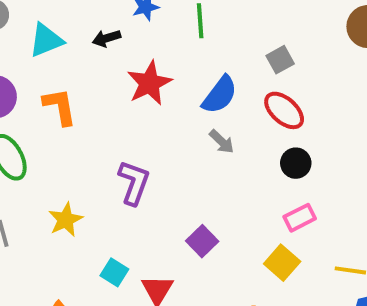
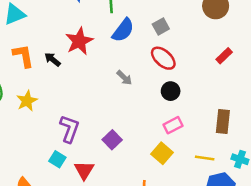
black arrow: (107, 38) -> (52, 59), moved, turned 56
blue semicircle: (220, 95) -> (123, 30), moved
purple L-shape: (134, 183) -> (70, 129), moved
yellow star: (66, 220) -> (27, 101), moved

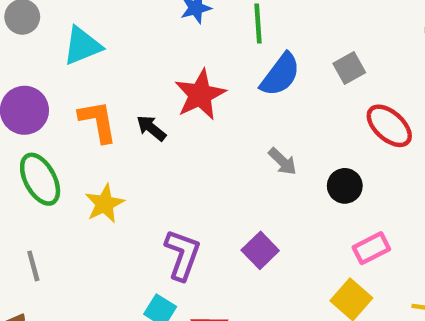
red ellipse: (163, 58) -> (389, 126), moved
black circle: (171, 91) -> (345, 186), moved
purple square: (112, 140) -> (260, 250), moved

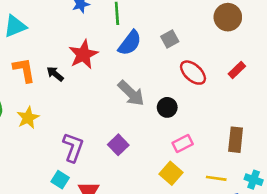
gray arrow: (282, 161) -> (131, 93), size x1.6

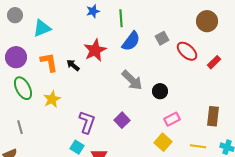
red ellipse: (193, 73) -> (187, 51), moved

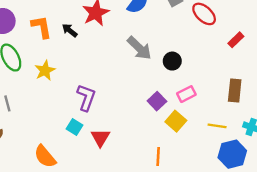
red rectangle: (214, 62) -> (236, 40), moved
purple square: (122, 120) -> (157, 101), moved

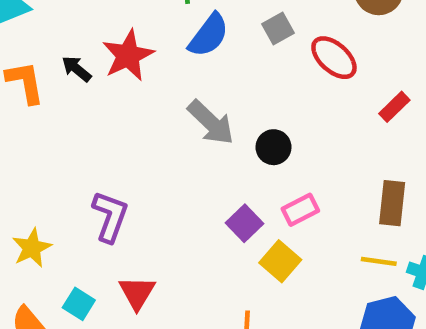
black arrow: (70, 30) -> (77, 69), moved
yellow star: (45, 70) -> (32, 248), moved
yellow line: (217, 126) -> (379, 261), moved
cyan square: (74, 127) -> (79, 304), moved

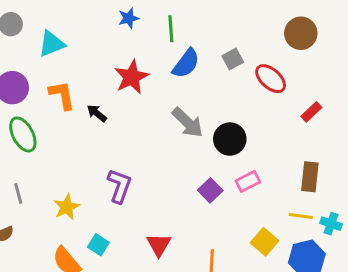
black arrow: (77, 69) -> (97, 113), moved
black circle: (274, 147) -> (230, 139), size x1.4
yellow square: (280, 261) -> (265, 242), moved
red triangle: (137, 293) -> (159, 245), moved

